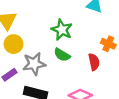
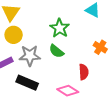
red semicircle: (94, 62) -> (84, 72), moved

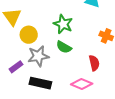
yellow circle: (14, 35) -> (29, 35), moved

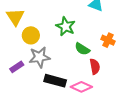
green semicircle: (64, 47) -> (82, 49), moved
black rectangle: (40, 83) -> (55, 81), moved

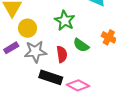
purple rectangle: (17, 67) -> (11, 48), moved
red semicircle: (95, 67) -> (62, 54), moved

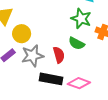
green star: (65, 21) -> (81, 19), moved

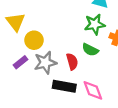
green star: (81, 19) -> (95, 24), turned -30
pink diamond: (79, 83) -> (93, 90), turned 50

